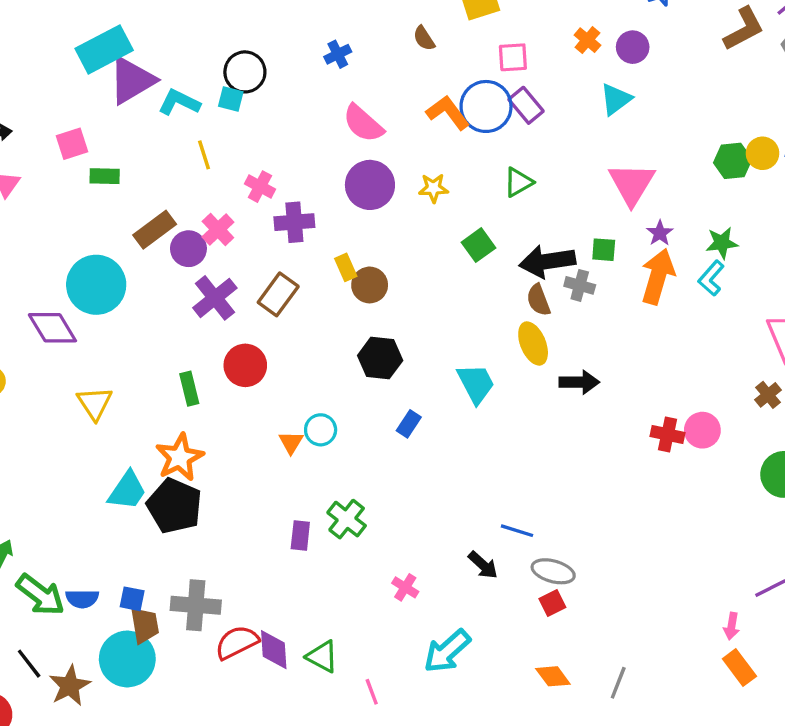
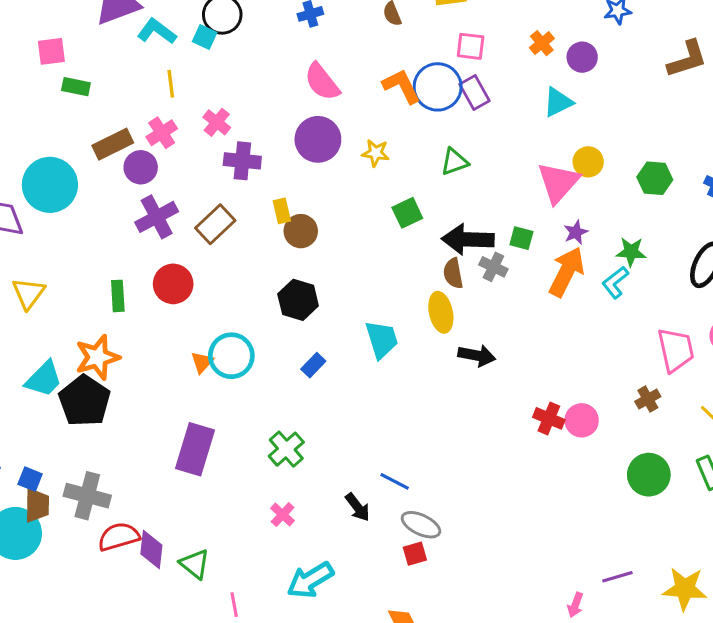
yellow circle: (763, 153) -> (588, 162), moved
pink cross: (218, 229) -> (162, 133), moved
cyan circle: (321, 430) -> (231, 356), size x1.5
green cross: (347, 519) -> (286, 449), moved
purple rectangle: (300, 535) -> (195, 449), size x1.8

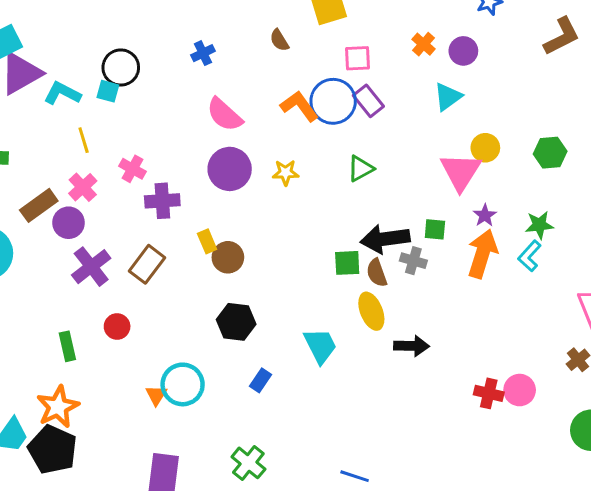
green square: (407, 213) -> (347, 263), moved, turned 32
red circle: (173, 284) -> (117, 327), size x0.7

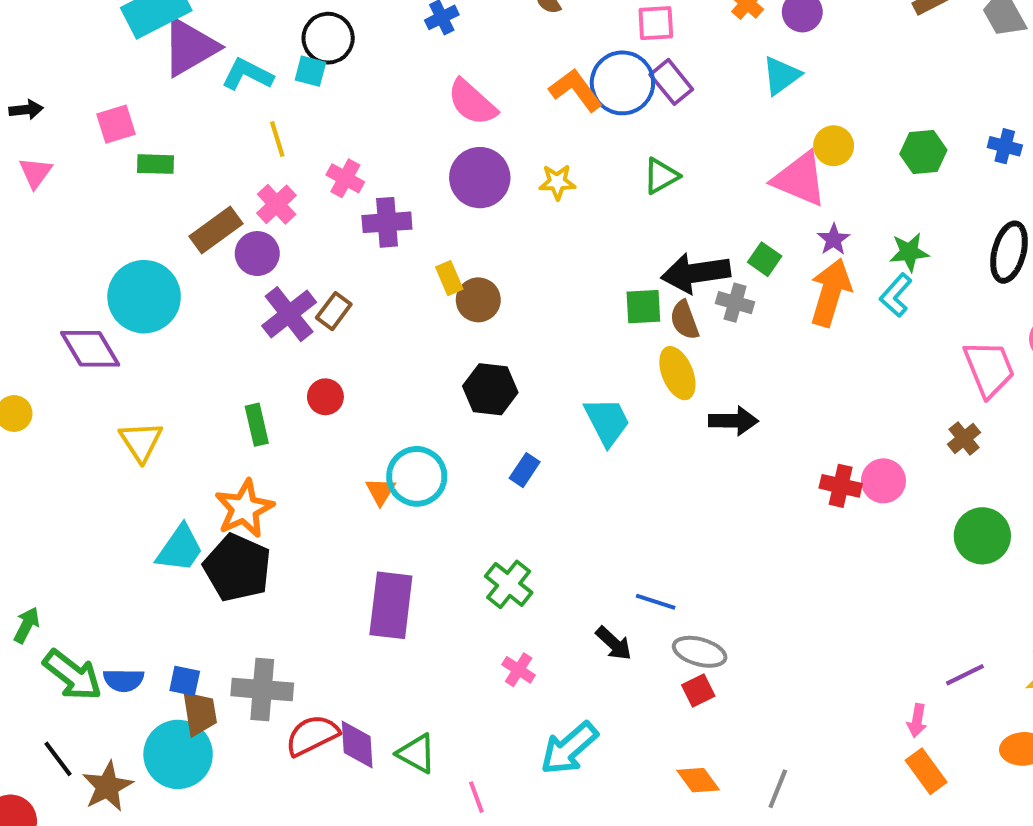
pink triangle: (461, 172) -> (800, 179), turned -39
green square: (435, 229) -> (765, 259), turned 30
brown rectangle: (147, 264) -> (334, 311), moved, size x0.7

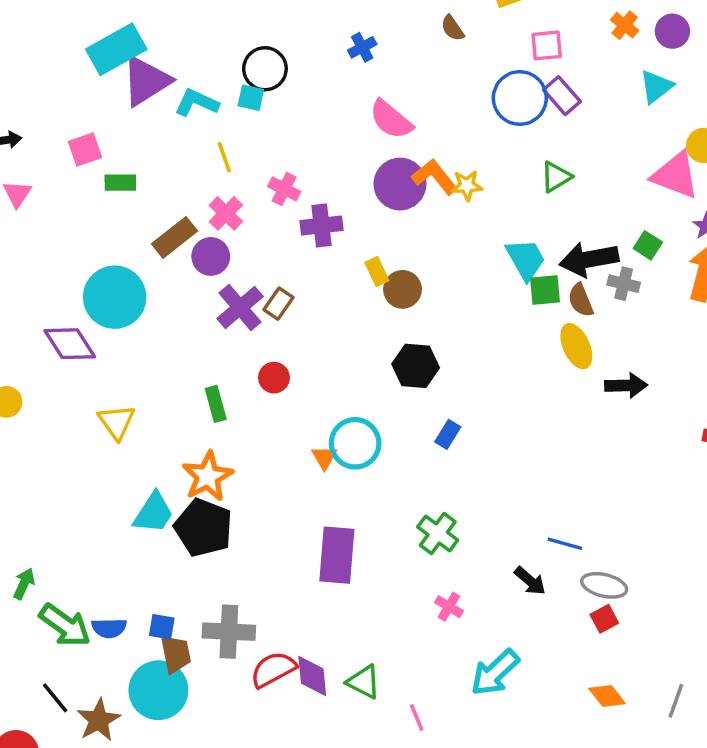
orange L-shape: (576, 90) -> (435, 177), moved
cyan trapezoid: (607, 421) -> (526, 259), moved

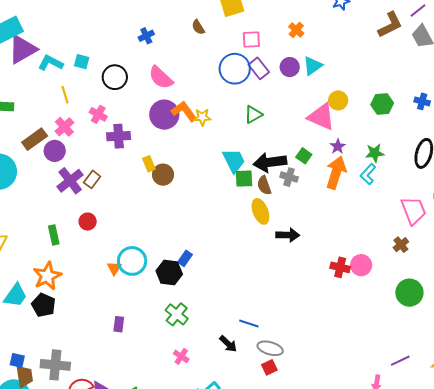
purple circle: (672, 31) -> (290, 67), moved
black circle: (265, 69) -> (115, 77), moved
black hexagon: (416, 366) -> (169, 273), moved
black pentagon: (204, 528) -> (44, 305), size x0.7
purple rectangle: (337, 555) -> (119, 324), size x0.5

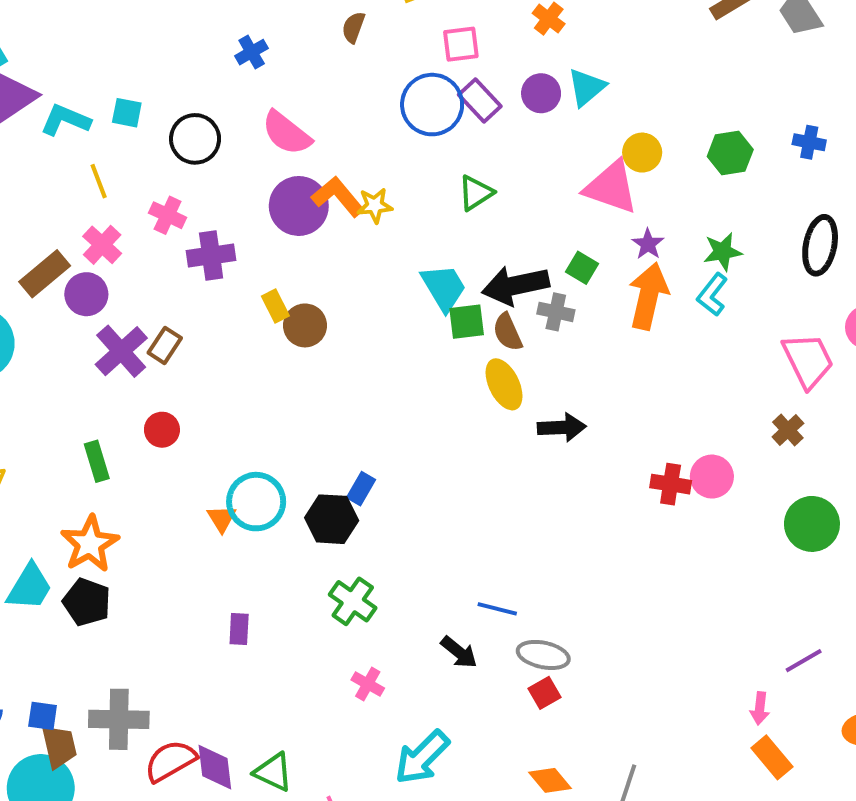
brown semicircle: (198, 27) -> (353, 27), turned 56

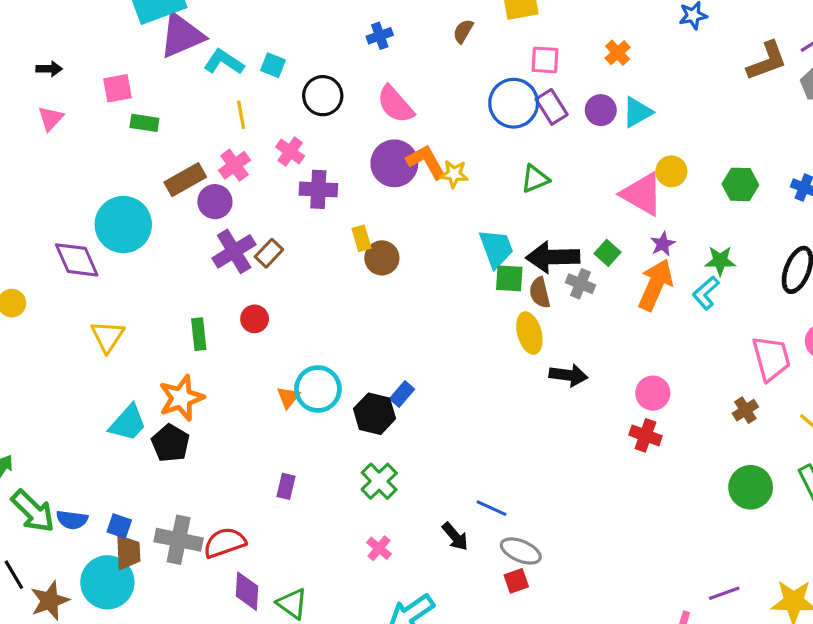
pink circle: (712, 477) -> (653, 393), moved
red semicircle: (170, 761) -> (225, 543), moved

